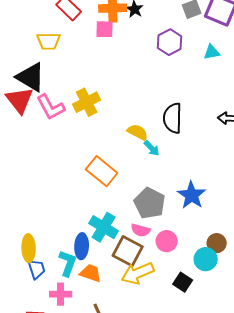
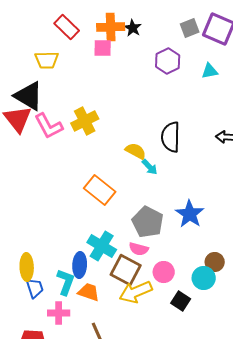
pink circle: (167, 241) -> (164, 272), moved

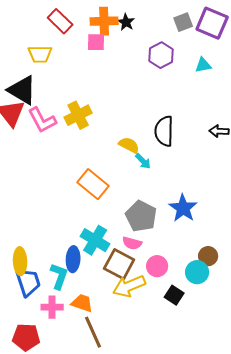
blue trapezoid: (35, 288) -> (28, 282), size x1.4
orange trapezoid: (89, 292) -> (82, 303), moved

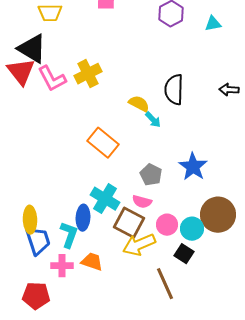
gray pentagon: (141, 216) -> (151, 175), size x0.7
brown circle: (208, 256) -> (218, 215), size x1.8
cyan circle: (197, 272) -> (192, 229), moved
brown line: (93, 332) -> (165, 284), moved

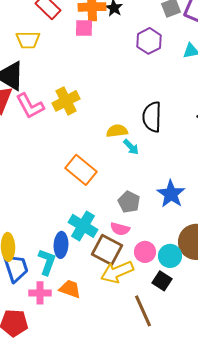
yellow semicircle: (139, 104) -> (117, 131), turned -35

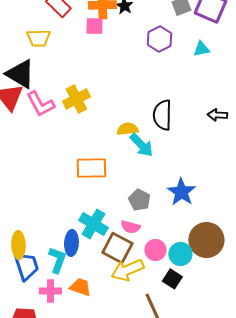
cyan arrow: (131, 147) -> (141, 145), size x1.5
orange rectangle: (81, 170) -> (91, 168), turned -40

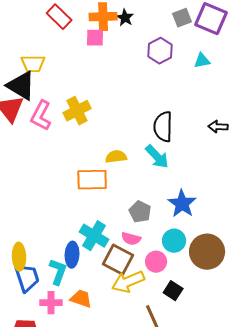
yellow trapezoid: (38, 38) -> (33, 64), moved
pink L-shape: (40, 104) -> (41, 116), turned 56
yellow semicircle: (127, 129) -> (116, 157), moved
cyan arrow: (141, 145) -> (157, 157), moved
cyan circle: (180, 254) -> (174, 241), moved

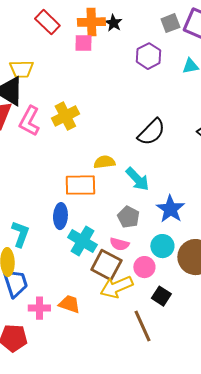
black semicircle: (163, 127) -> (151, 132), turned -136
cyan arrow: (157, 157) -> (137, 179), moved
blue ellipse: (72, 255) -> (60, 216), moved
cyan L-shape: (58, 272) -> (20, 234), moved

